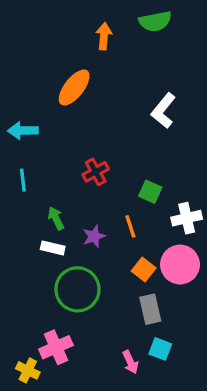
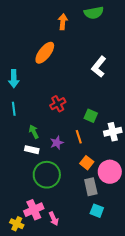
cyan arrow: (23, 131) -> (14, 79), turned -90
pink circle: (180, 265) -> (110, 172), moved
pink arrow: (130, 362) -> (54, 219), moved

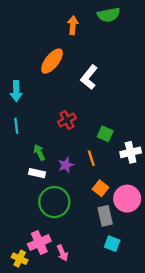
white L-shape: (99, 67) -> (89, 77), moved

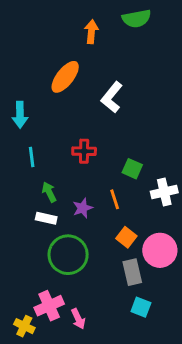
red cross: (67, 120) -> (84, 151), turned 30
cyan line: (16, 126) -> (32, 157), moved

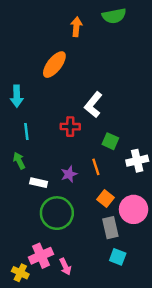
white L-shape: (112, 97) -> (93, 105), moved
green arrow: (49, 192) -> (19, 161), moved

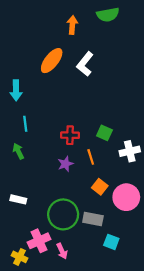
white L-shape: (93, 105) -> (85, 64), moved
red cross: (70, 127) -> (70, 135), moved
white rectangle: (39, 183) -> (18, 199), moved
green circle: (57, 213) -> (63, 214), moved
gray rectangle: (110, 228) -> (93, 219), moved, turned -66

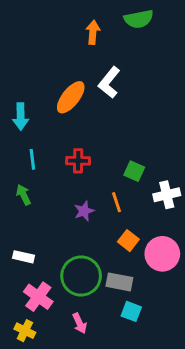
orange ellipse: (52, 61) -> (71, 97), moved
red cross: (70, 135) -> (78, 161), moved
pink cross: (39, 241) -> (38, 297), moved, turned -30
cyan square: (111, 242) -> (131, 311), moved

